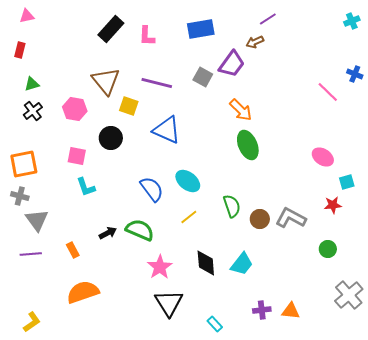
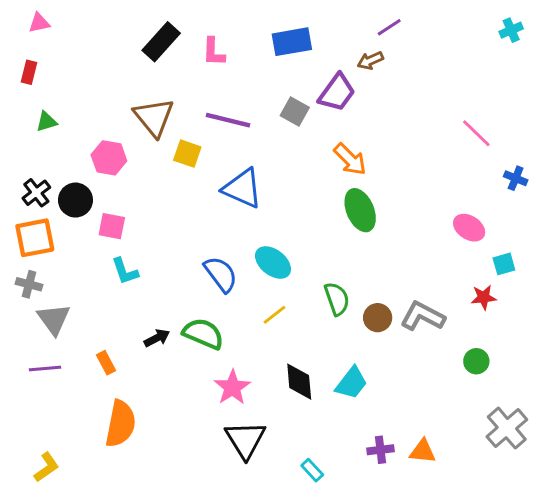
blue cross: (355, 74) -> (516, 178), moved
black cross: (33, 111) -> (36, 193), moved
black circle: (111, 138) -> (75, 200), moved
orange semicircle: (83, 292) -> (121, 424), turned 120

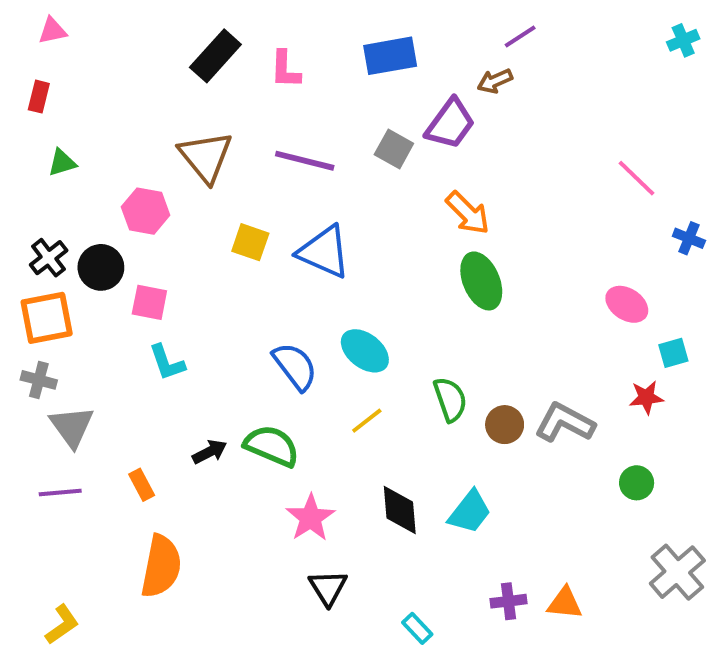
yellow square: (187, 154) -> (250, 242), moved
black triangle: (245, 440) -> (328, 588), size x0.7

